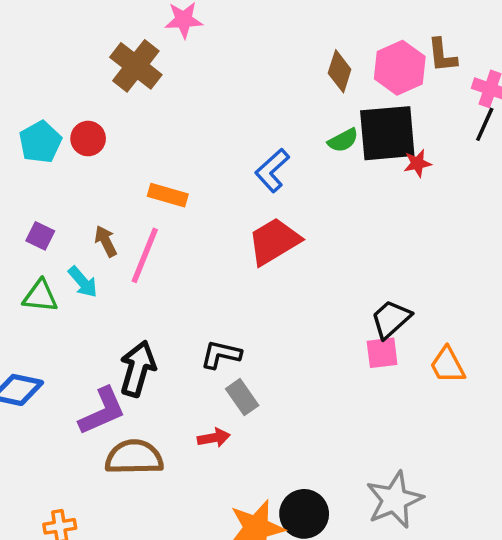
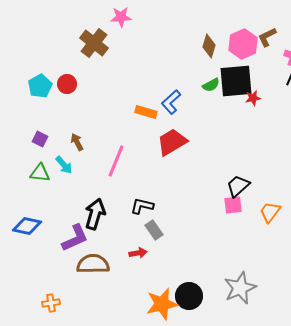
brown L-shape: (442, 55) -> (267, 37), turned 70
orange rectangle: (168, 195) -> (146, 112), moved
pink line: (145, 255) -> (116, 161), moved
orange trapezoid: (448, 365) -> (270, 212), turned 65

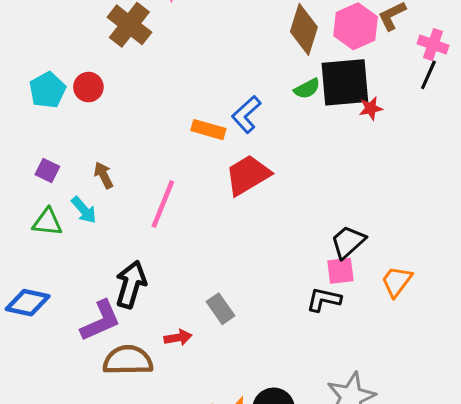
brown diamond: (209, 46) -> (304, 29), size x1.4
black L-shape: (142, 206) -> (324, 300), moved
red arrow: (138, 253) -> (178, 338), moved

